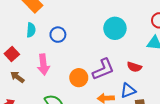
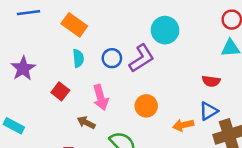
cyan circle: (115, 28) -> (165, 30), moved
purple L-shape: (103, 69) -> (142, 58), moved
brown arrow: (17, 77) -> (86, 123), moved

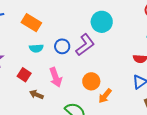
cyan semicircle: (78, 58) -> (36, 48), turned 96
brown arrow: (86, 123) -> (36, 95), moved
orange arrow: (183, 125) -> (105, 96), moved, turned -35

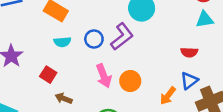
pink arrow: (56, 77) -> (104, 76), moved
orange arrow: (105, 96) -> (168, 96), moved

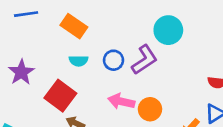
red square: (48, 75) -> (60, 96), size x1.6
pink arrow: (104, 76) -> (121, 101), turned 120

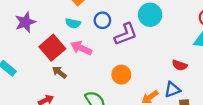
blue circle: (114, 60) -> (102, 20), moved
pink arrow: (121, 101) -> (81, 48), moved

